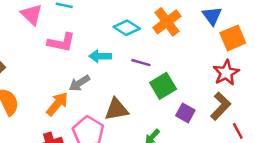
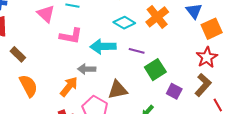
cyan arrow: (100, 56) -> (103, 47), size x1.4
gray arrow: (79, 83) -> (87, 69), turned 36

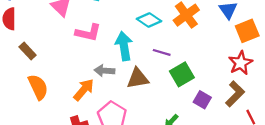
cyan arrow: (103, 47) -> (124, 46), turned 80
brown triangle: (118, 90) -> (138, 78), moved

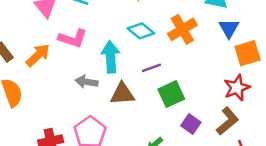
purple line: (162, 52) -> (151, 68), turned -42
orange arrow: (84, 90) -> (38, 55), moved

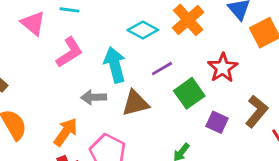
pink L-shape: (73, 38) -> (69, 52), turned -40
orange arrow: (38, 55) -> (66, 132), moved
red star: (237, 88) -> (223, 68), moved

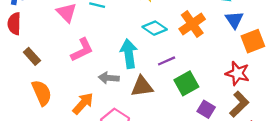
pink L-shape: (69, 52) -> (82, 50), moved
red star: (223, 68) -> (237, 73), moved, turned -30

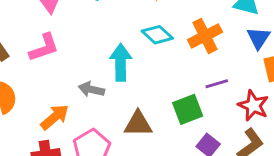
pink L-shape: (82, 50) -> (44, 48), moved
purple line: (167, 61) -> (217, 84), moved
brown triangle: (142, 86) -> (138, 124), moved

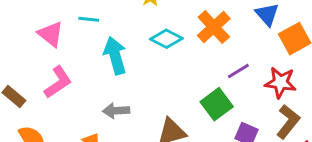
cyan arrow: (121, 62) -> (115, 56), moved

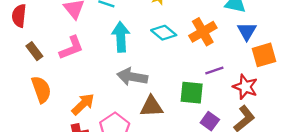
green square: (217, 104) -> (192, 93), turned 30
gray arrow: (116, 111) -> (132, 77), moved, size x1.4

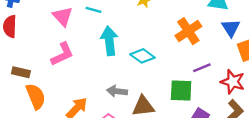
cyan diamond: (164, 33) -> (142, 56), moved
brown rectangle: (34, 51) -> (21, 72), moved, turned -36
gray arrow: (132, 77) -> (117, 91), moved, size x0.7

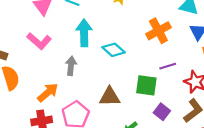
pink L-shape: (62, 54) -> (39, 41), turned 60
gray arrow: (117, 91) -> (71, 66), moved, turned 84

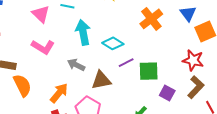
gray arrow: (71, 66) -> (76, 65), turned -60
purple line: (168, 66) -> (126, 63), moved
brown triangle: (110, 97) -> (101, 80), moved

